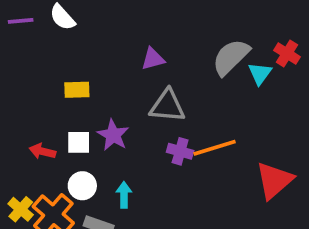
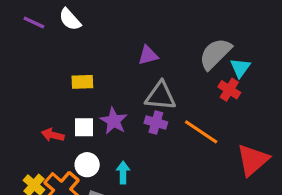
purple line: (21, 21) -> (34, 23), turned 30
red cross: (287, 54) -> (229, 90), moved
orange line: (215, 148) -> (201, 132), turned 51
purple cross: (180, 151) -> (156, 123), moved

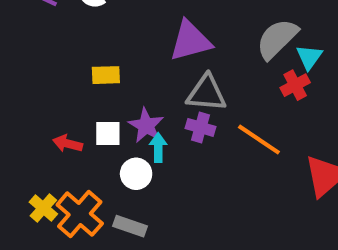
purple triangle: (148, 55) -> (190, 41), size x1.6
red cross: (229, 90) -> (295, 85), turned 30
white circle: (87, 165) -> (136, 174), moved
cyan arrow: (123, 173) -> (158, 148), moved

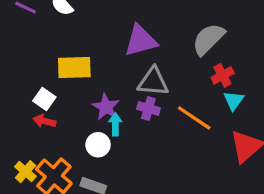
cyan triangle: (309, 57) -> (234, 101), moved
yellow rectangle: (106, 75) -> (74, 67), size x1.5
white square: (108, 133) -> (44, 99), moved, turned 35

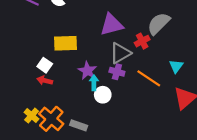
red cross: (223, 75) -> (142, 41), moved
gray triangle: (153, 82) -> (120, 53), turned -35
white circle: (98, 145) -> (103, 95), moved

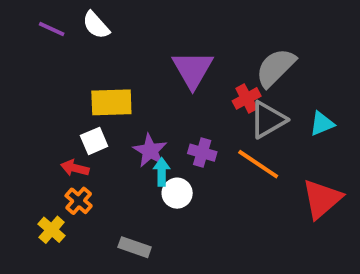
purple triangle: (112, 25) -> (193, 70), turned -45
gray triangle: (120, 53) -> (268, 120), moved
white square: (45, 65) -> (94, 141), moved, turned 32
cyan triangle: (176, 66) -> (322, 124), moved, turned 32
orange cross: (51, 119) -> (79, 201), moved, size x0.6

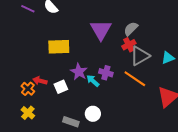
gray semicircle: (276, 68) -> (131, 29), moved, size x0.7
white square: (94, 141) -> (61, 87), moved
cyan arrow: (162, 172) -> (93, 81), moved, turned -48
white circle: (177, 193) -> (93, 114), moved
orange cross: (79, 201) -> (28, 89), moved

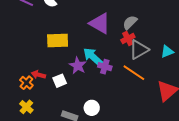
purple triangle: (101, 30) -> (100, 23), turned -30
cyan arrow: (93, 81) -> (93, 57), moved, size x1.5

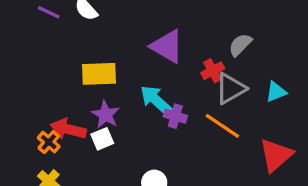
gray semicircle: (130, 22) -> (240, 45), moved
purple star: (78, 66) -> (106, 115), moved
red arrow: (38, 75) -> (68, 129), size x1.5

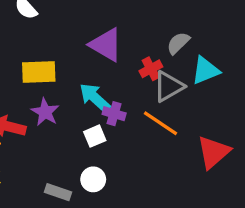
cyan triangle: (276, 92) -> (205, 70), moved, size x1.4
white square: (102, 139) -> (95, 136), moved

